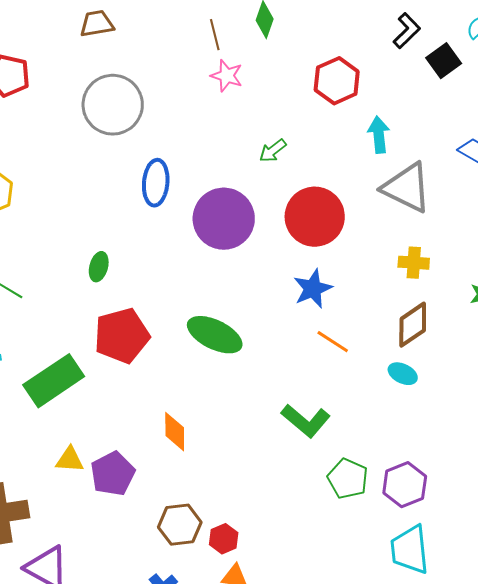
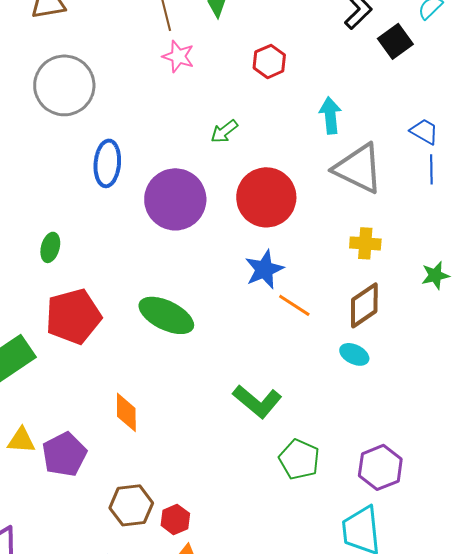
red hexagon: (337, 81) -> (269, 61), moved, size x0.7
orange line: (333, 342) -> (294, 305), moved
purple hexagon: (405, 485) -> (380, 467), moved

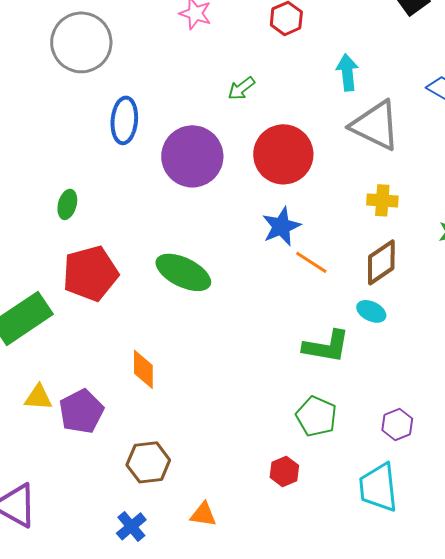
green L-shape: (257, 401) -> (326, 346), moved, turned -30
purple hexagon: (380, 467) -> (397, 424), size x0.7
red hexagon: (175, 519) -> (284, 471), moved

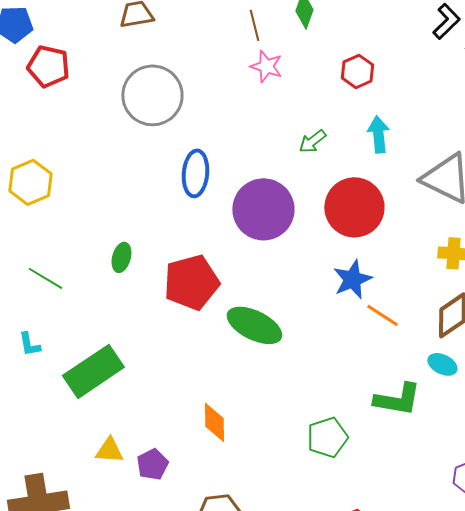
cyan arrow: (347, 72) -> (378, 134), moved
green ellipse: (67, 204) -> (121, 257), moved
red pentagon: (90, 273) -> (191, 282), moved
purple pentagon: (81, 411) -> (152, 464), size x0.7
green pentagon: (316, 416) -> (327, 437), moved, turned 30

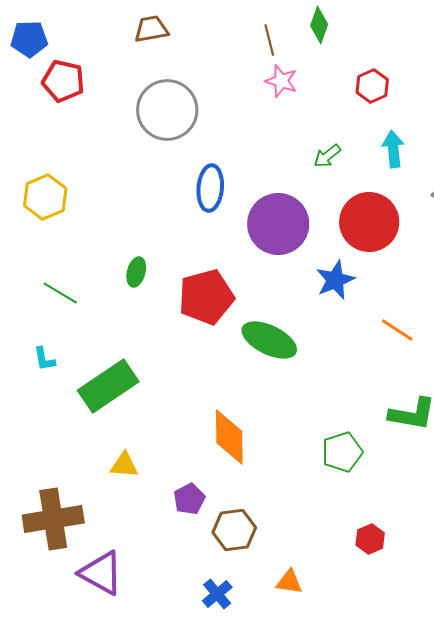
blue star: (352, 279) -> (335, 280), moved
orange diamond: (214, 422) -> (229, 437), size x1.4
purple pentagon: (152, 464) -> (189, 499), moved

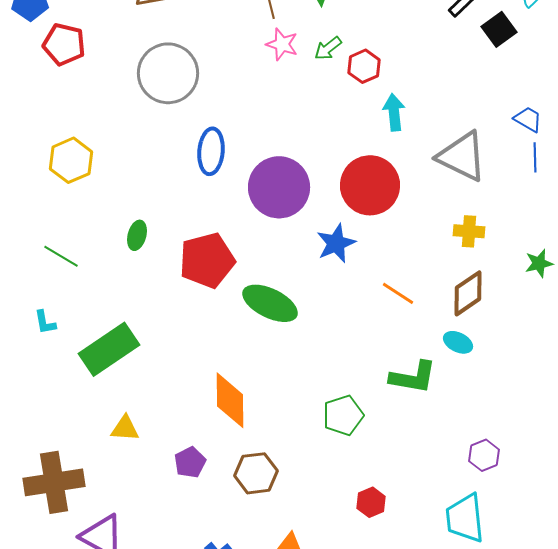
red hexagon: (372, 86) -> (364, 66), moved
green arrow: (327, 156) -> (328, 48), moved
yellow hexagon: (45, 197) -> (71, 160), moved
brown hexagon: (234, 530) -> (256, 473), moved

